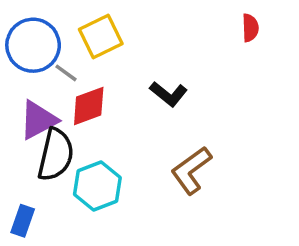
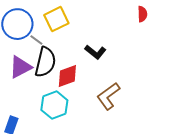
red diamond: (89, 106) -> (67, 76), moved
black semicircle: (56, 155) -> (45, 62), moved

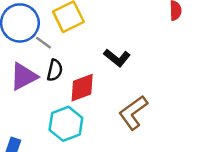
black semicircle: (45, 62) -> (55, 70), size x0.6

